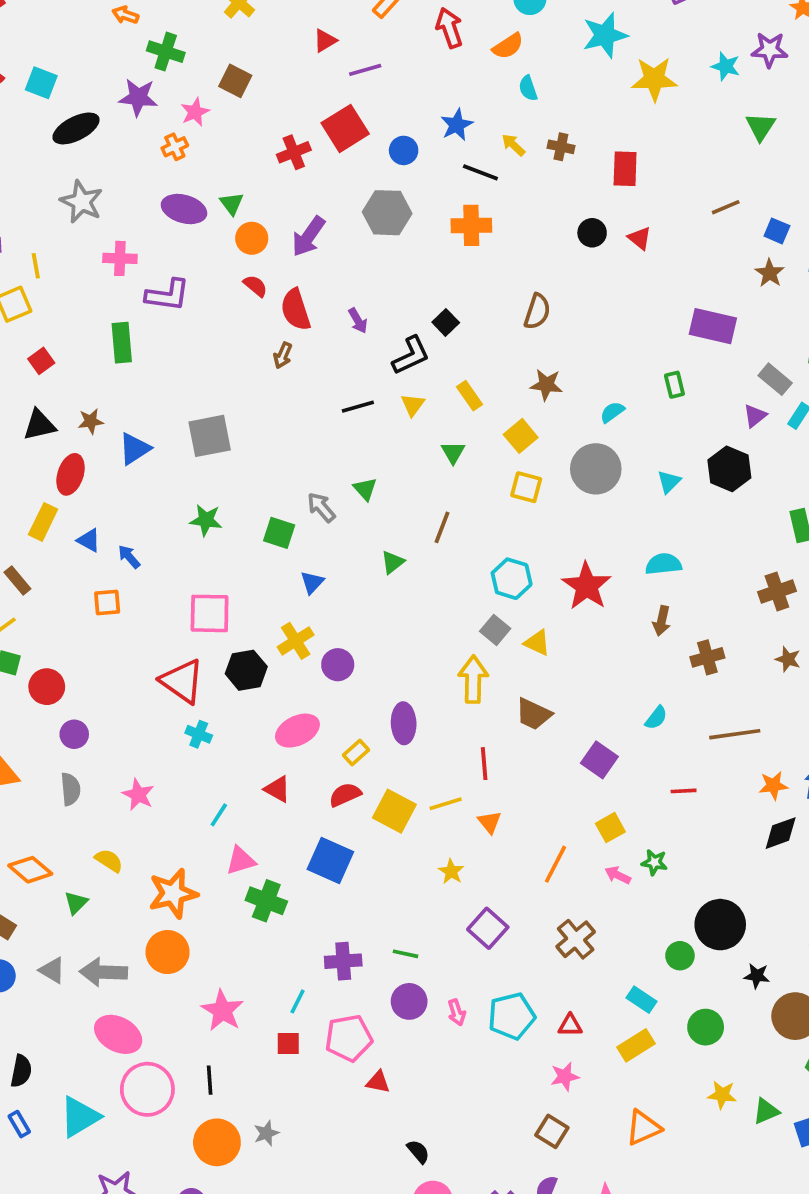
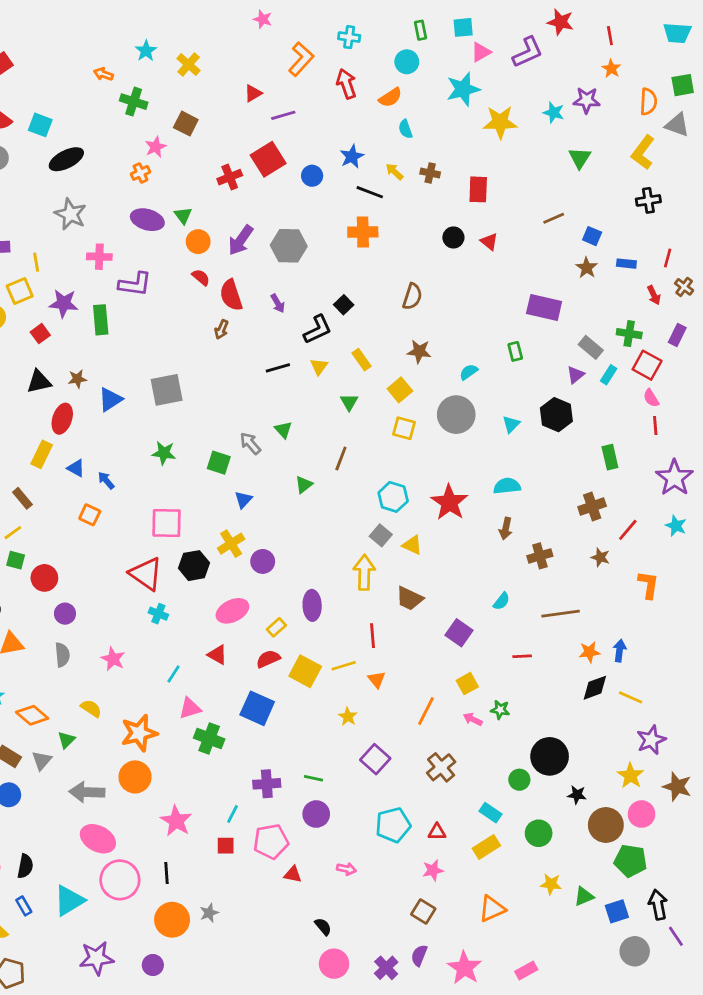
purple star: (138, 97) -> (64, 303), moved
gray hexagon: (387, 213) -> (289, 246), moved
orange square: (107, 602) -> (90, 515), turned 30
gray triangle: (52, 970) -> (42, 760), moved, turned 40
pink arrow: (457, 1012) -> (346, 869), moved, turned -60

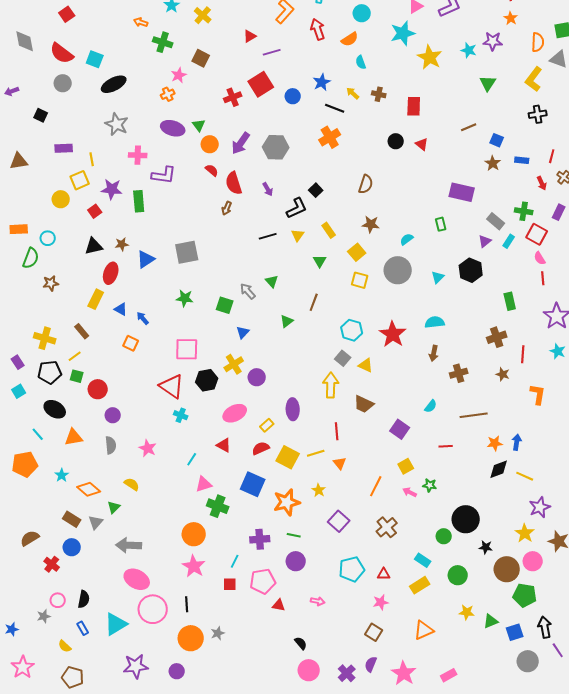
yellow star: (500, 122) -> (430, 57), turned 30
orange cross: (363, 232) -> (330, 137), turned -30
red line: (628, 530) -> (523, 354), turned -36
orange star: (139, 733) -> (287, 502), moved
orange circle: (135, 777) -> (194, 534), moved

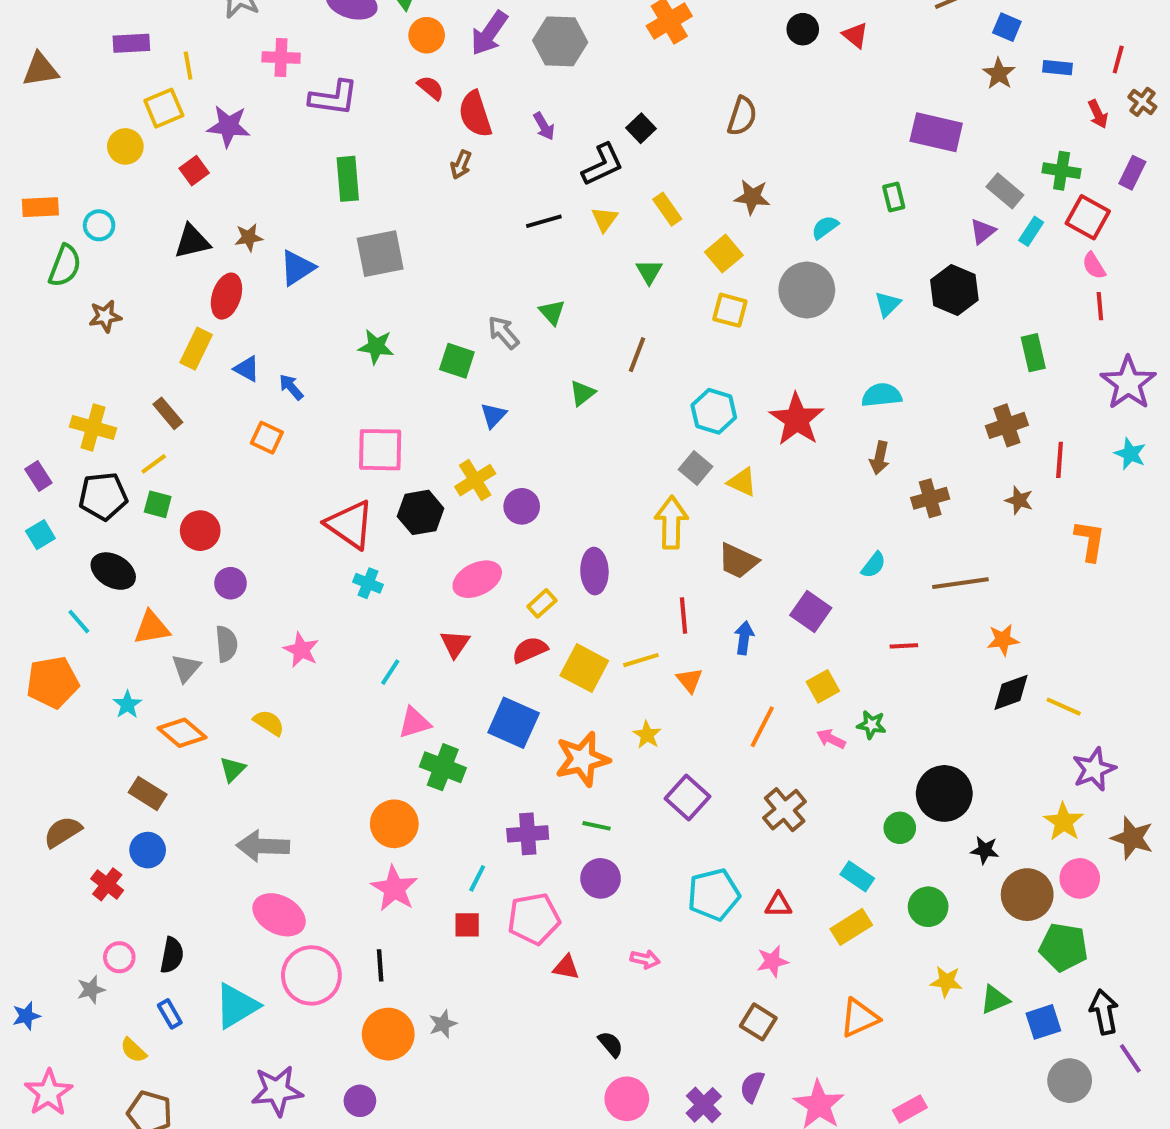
green rectangle: (139, 201) -> (348, 179), moved
blue arrow: (517, 442) -> (744, 638), moved
red triangle: (224, 445) -> (455, 644), turned 35
gray triangle: (96, 522) -> (186, 668), moved

